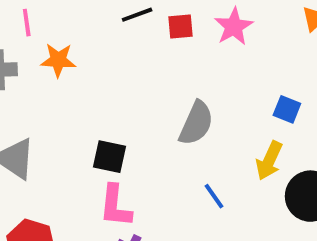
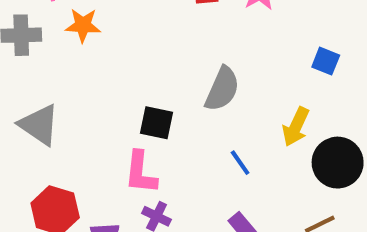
blue square: (287, 109) -> (326, 61), moved
black square: (109, 157) -> (157, 123), moved

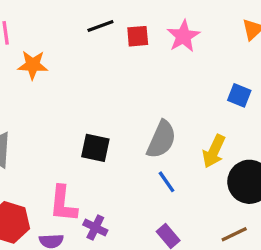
gray semicircle: (222, 89) -> (161, 139), moved
pink L-shape: (141, 173) -> (63, 204), moved

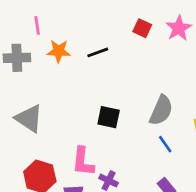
black line: (100, 26) -> (98, 52), moved
red square: (138, 36) -> (142, 28), turned 30

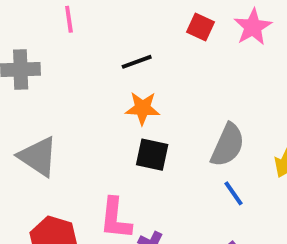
pink line: (37, 25) -> (69, 19), moved
orange star: (59, 51) -> (142, 108), moved

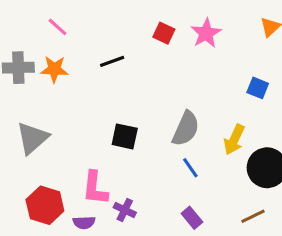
pink line: (69, 19) -> (57, 27), turned -40
orange star: (142, 108) -> (54, 69), moved
gray triangle: (38, 157) -> (32, 138), turned 45

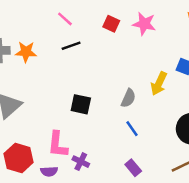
pink line: (57, 27) -> (65, 19), moved
pink star: (206, 33) -> (144, 24), turned -30
gray semicircle: (186, 129) -> (128, 98), size x0.7
yellow arrow: (234, 140) -> (159, 84), moved

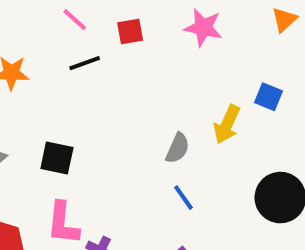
red square: (111, 24) -> (130, 31), moved, turned -35
black square: (81, 104) -> (57, 158), moved

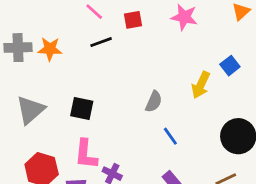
blue square: (268, 97) -> (230, 66), turned 30
gray semicircle: (178, 148) -> (154, 102), moved

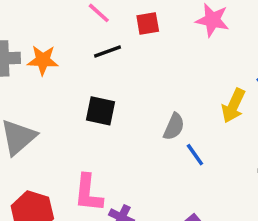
black square: (82, 108) -> (100, 111), moved
blue line: (170, 136) -> (195, 155), moved

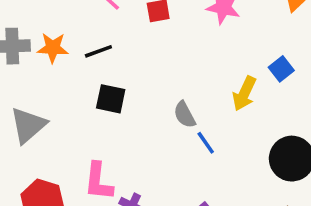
black line: (107, 51) -> (98, 51), moved
gray semicircle: (174, 127) -> (185, 115), turned 128

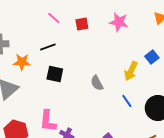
orange star: (53, 48) -> (22, 62), moved
blue line: (206, 143) -> (127, 101), moved

